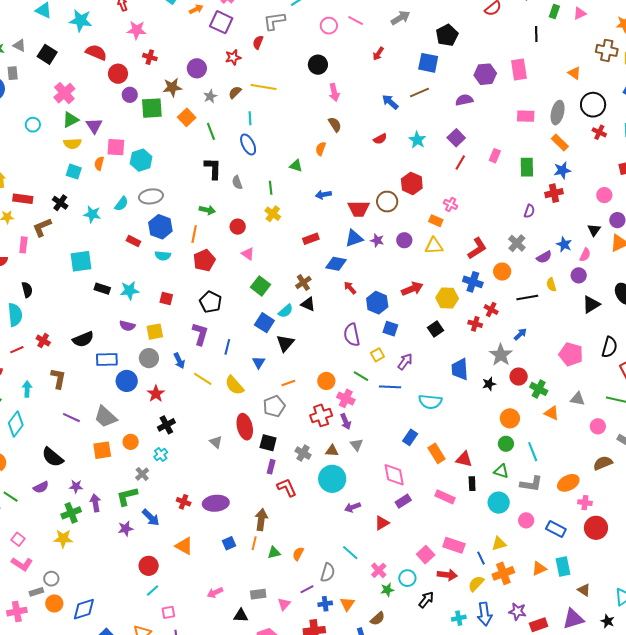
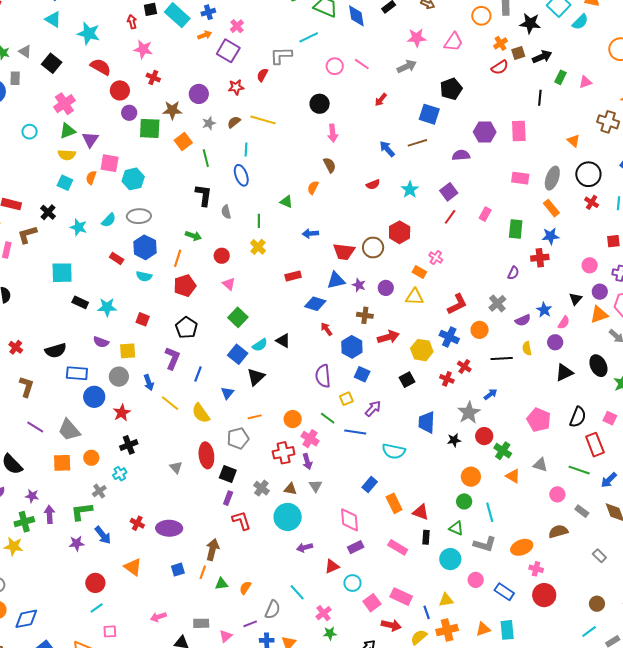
brown cross: (303, 282) -> (365, 315), moved, turned 35
cyan circle: (407, 578) -> (352, 583), moved

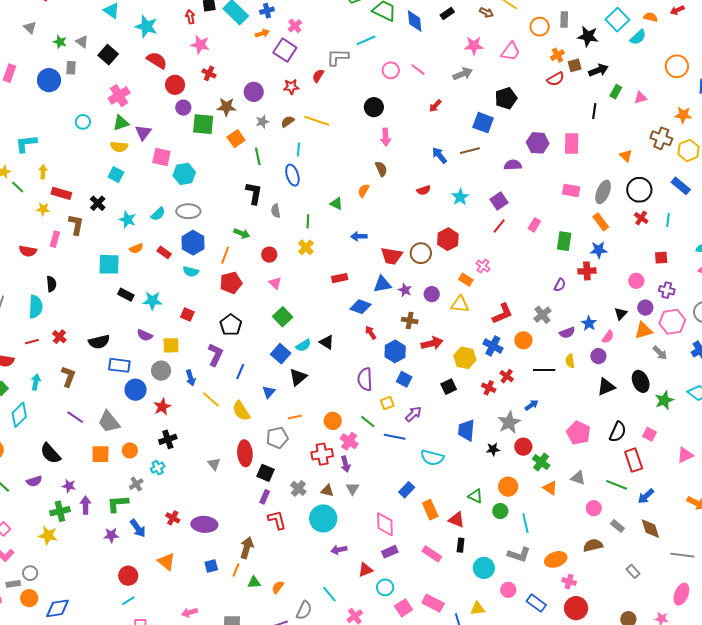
orange semicircle: (91, 178) -> (136, 248), moved, turned -136
brown L-shape: (27, 235) -> (76, 225), turned 115
green triangle: (456, 528) -> (475, 496), moved

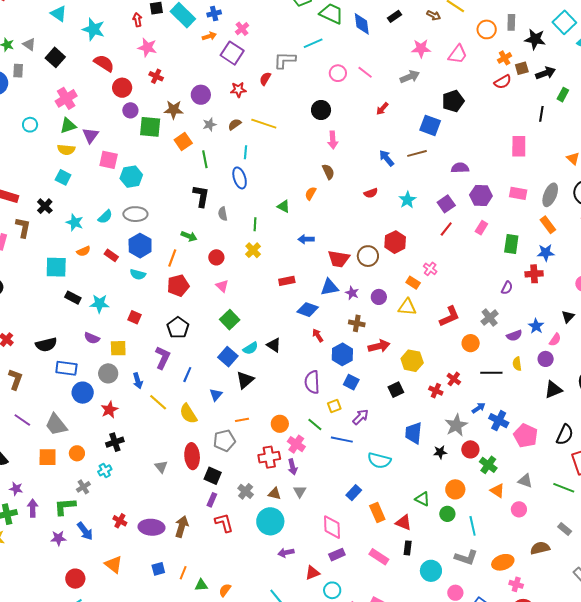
purple hexagon: (538, 143) -> (481, 196), moved
blue cross: (493, 346) -> (499, 421), moved
pink circle: (594, 508) -> (519, 509), moved
brown arrow: (247, 548) -> (182, 527), moved

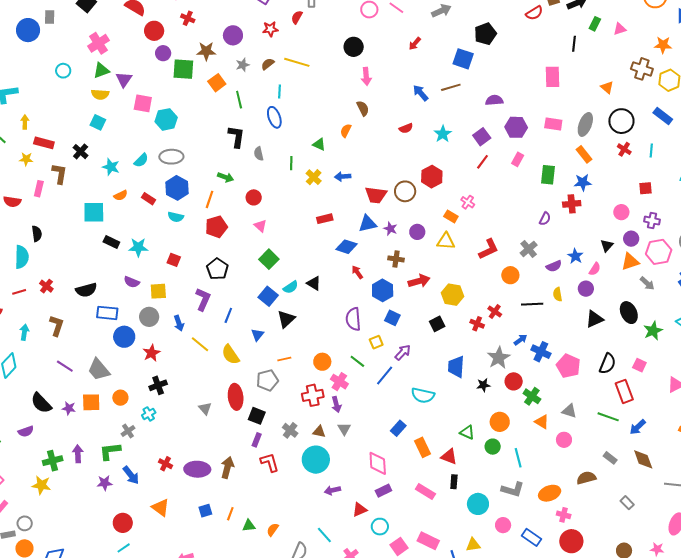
yellow cross: (253, 250) -> (314, 177), moved
blue line: (342, 440) -> (385, 376), turned -60
purple star: (16, 489) -> (69, 408), moved

